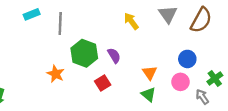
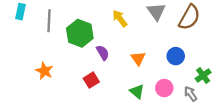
cyan rectangle: (32, 14) -> (20, 12), turned -56
green hexagon: (84, 53) -> (80, 33), moved
orange triangle: (150, 73) -> (138, 58), moved
pink circle: (180, 82) -> (164, 88), moved

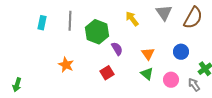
cyan rectangle: (20, 12) -> (42, 23), moved
green triangle: (137, 91) -> (147, 74), moved

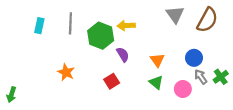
yellow arrow: (132, 19) -> (126, 26), moved, turned -56
gray arrow: (194, 85) -> (201, 77), moved

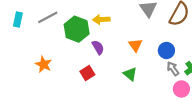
gray line: (70, 23) -> (48, 17), turned 60
orange triangle: (157, 60) -> (135, 45), moved
pink circle: (183, 89) -> (181, 89), moved

